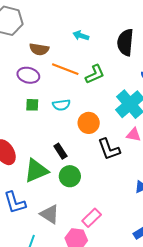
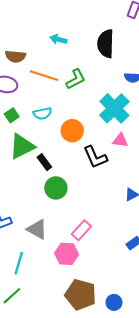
green square: (32, 105) -> (12, 115), turned -32
green triangle: (36, 171) -> (22, 146), moved

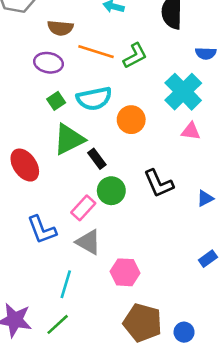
cyan semicircle: (42, 114) -> (94, 99), size x1.5
black L-shape: (95, 157) -> (159, 183), moved
pink rectangle: (81, 230) -> (83, 208), moved

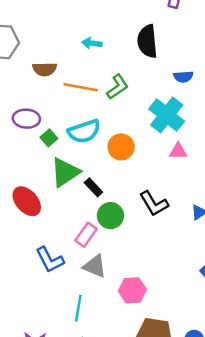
purple ellipse: (49, 63) -> (26, 119), moved

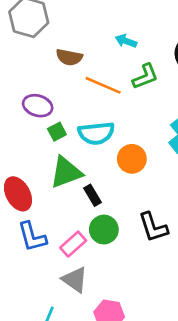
green L-shape: (118, 87) -> (145, 76), moved
blue L-shape: (50, 260) -> (32, 237), moved

